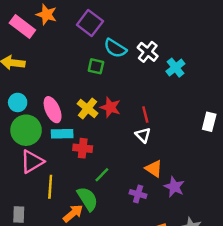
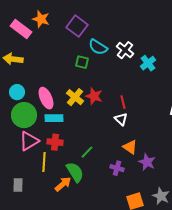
red cross: (83, 148) -> (55, 142), moved

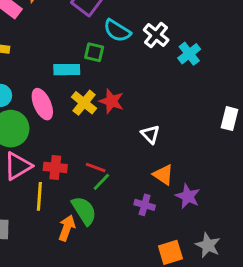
red line: (123, 102) -> (96, 167), moved, turned -56
cyan rectangle: (54, 118) -> (67, 70), moved
orange arrow: (63, 184) -> (67, 228), turned -30

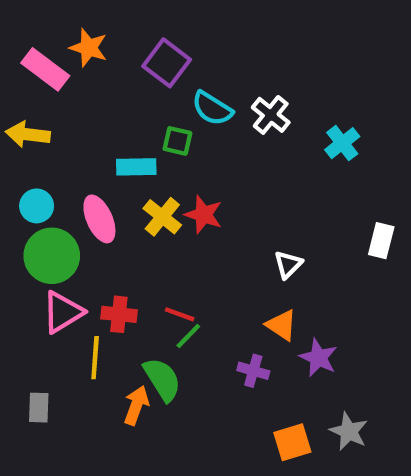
cyan cross: (189, 54) -> (342, 143), moved
white triangle: (150, 134) -> (288, 264), moved, turned 30

